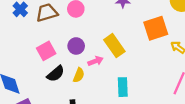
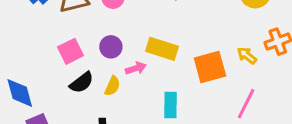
orange square: (156, 28) -> (210, 67), moved
yellow rectangle: (114, 46) -> (162, 49), turned -40

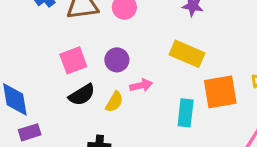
yellow rectangle: (162, 49) -> (187, 54), moved
cyan rectangle: (171, 105) -> (186, 113), moved

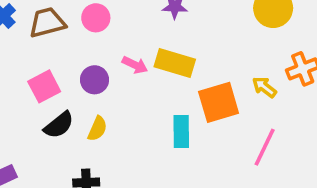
pink arrow: (141, 85) -> (135, 65), moved, turned 45

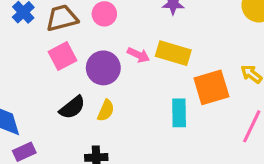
purple circle: (95, 80) -> (103, 68), size x1.4
pink square: (44, 86) -> (62, 56), moved

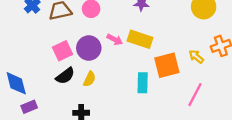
pink square: (62, 56) -> (63, 51), moved

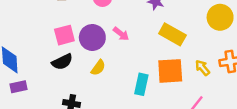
yellow rectangle: (140, 39) -> (172, 34), moved
yellow semicircle: (90, 79) -> (98, 68), moved

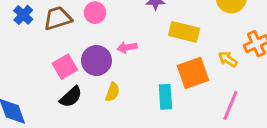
pink arrow: (121, 34) -> (127, 47), turned 147

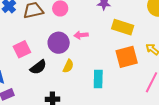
pink square: (65, 67) -> (22, 49), moved
cyan rectangle: (165, 97) -> (98, 79), moved

